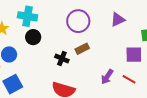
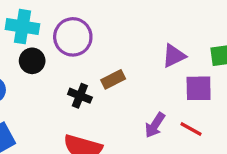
purple triangle: (118, 20) -> (174, 56), moved
purple circle: (78, 21) -> (73, 37), moved

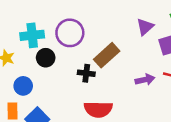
brown rectangle: (113, 79) -> (107, 55), size x1.5
purple arrow: (155, 125) -> (145, 80), turned -120

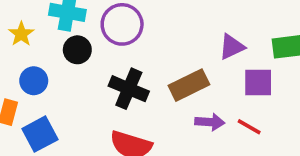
brown rectangle: (107, 55) -> (189, 85), moved
black cross: (86, 73) -> (129, 89), size x1.5

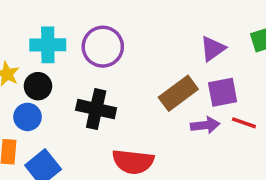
black circle: (77, 50) -> (38, 86), moved
purple square: (258, 83) -> (223, 92), moved
black cross: (129, 89) -> (96, 109), moved

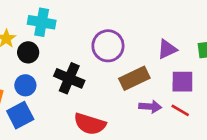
purple circle: (103, 47) -> (108, 46), moved
purple square: (223, 92) -> (182, 82), moved
blue circle: (28, 117) -> (25, 85), moved

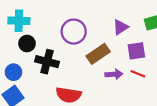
black circle: (28, 52) -> (27, 43), moved

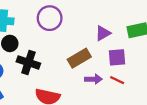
purple circle: (74, 32) -> (50, 18), moved

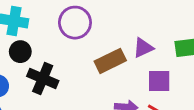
brown rectangle: (79, 58) -> (110, 61), moved

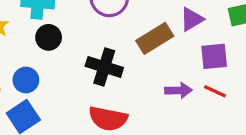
black cross: (43, 78) -> (104, 67), moved

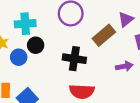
blue circle: (26, 80) -> (19, 57), moved

